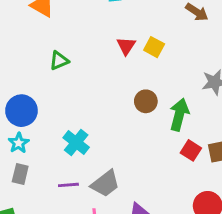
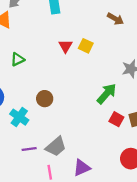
brown circle: (146, 101) -> (45, 99), moved
green arrow: (179, 115) -> (107, 94), turned 30
cyan cross: (76, 143) -> (19, 117), moved

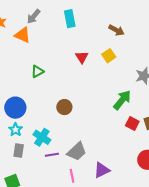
brown arrow: (115, 19) -> (116, 30), moved
yellow square: (86, 46) -> (109, 56), moved, turned 32
cyan cross: (19, 117) -> (42, 137), moved

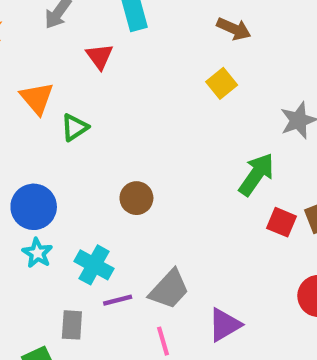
orange triangle: (23, 35) -> (37, 98), moved, turned 30
red triangle: (82, 57) -> (99, 56), moved
gray rectangle: (19, 150) -> (72, 325), moved

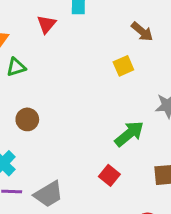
brown circle: (136, 198) -> (27, 119), moved
red square: (282, 222) -> (109, 175), moved

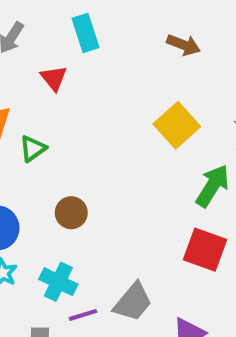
yellow square: (123, 66) -> (177, 125), moved, size x1.5
red square: (109, 175) -> (205, 250), size x1.5

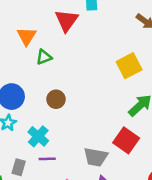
red triangle: (54, 78) -> (67, 20), size x1.5
gray trapezoid: (133, 302) -> (96, 157), moved, turned 45

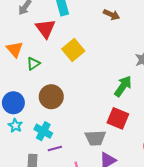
yellow square: (129, 66) -> (73, 50), moved
brown circle: (56, 99) -> (51, 97), size x1.5

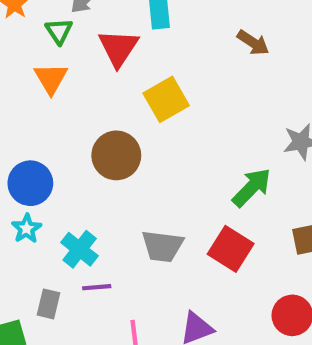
green triangle: (33, 64) -> (59, 31), moved, turned -40
brown circle: (51, 97) -> (116, 155), moved
gray trapezoid: (95, 138) -> (162, 246), moved

